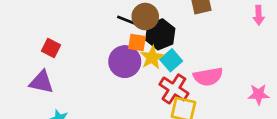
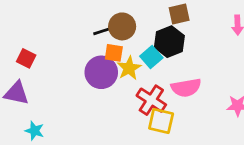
black line: (127, 21) -> (104, 31), turned -40
black hexagon: (160, 34) -> (169, 42), moved
cyan square: (171, 60) -> (151, 57), moved

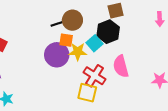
yellow star: (129, 68) -> (78, 52), turned 30
pink semicircle: (186, 88) -> (121, 66), turned 85
yellow square: (161, 121) -> (87, 93), moved

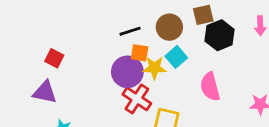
brown circle: (72, 20) -> (169, 27), moved
black hexagon: (108, 32) -> (220, 35), moved
red cross: (95, 76) -> (137, 99), moved

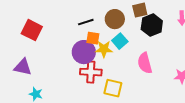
red square: (54, 58) -> (32, 30), moved, size x1.5
red cross: (137, 99) -> (91, 72), turned -30

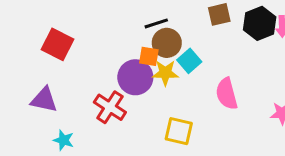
brown circle: (115, 19) -> (167, 43), moved
black line: (86, 22) -> (156, 23), moved
black hexagon: (152, 25) -> (260, 23), moved
red cross: (91, 72) -> (110, 107), moved, turned 30

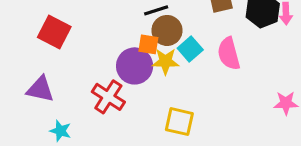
pink semicircle: (227, 94) -> (229, 54), moved

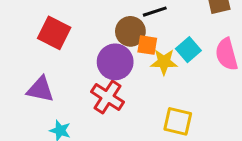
brown circle: (167, 30) -> (130, 31), moved
purple circle: (135, 66) -> (115, 62), moved

